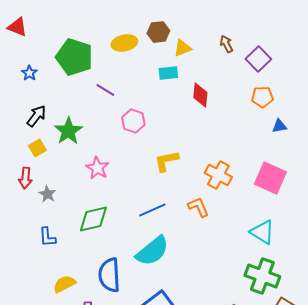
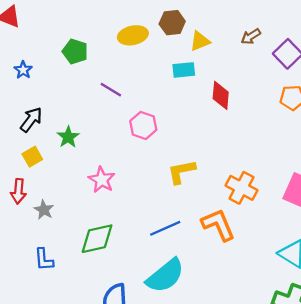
brown arrow: (226, 44) -> (251, 36), turned -96
green pentagon: (74, 57) -> (75, 51), size x0.6
green star: (68, 131) -> (68, 137), size x0.7
orange L-shape: (198, 207) -> (218, 225), size x1.4

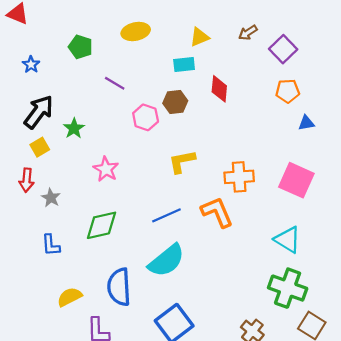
brown hexagon: (172, 23) -> (175, 102), moved
black arrow: (31, 120) -> (39, 112), size x1.4
orange cross: (241, 188) -> (239, 177), turned -32

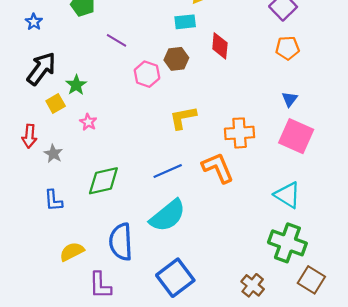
blue triangle: (306, 123) -> (290, 99), moved, turned -42
yellow square: (40, 147) -> (56, 104), moved
pink star: (106, 169) -> (88, 122), moved, size x0.7

